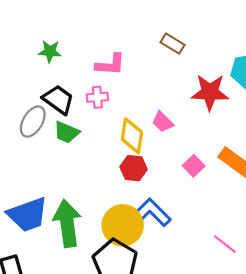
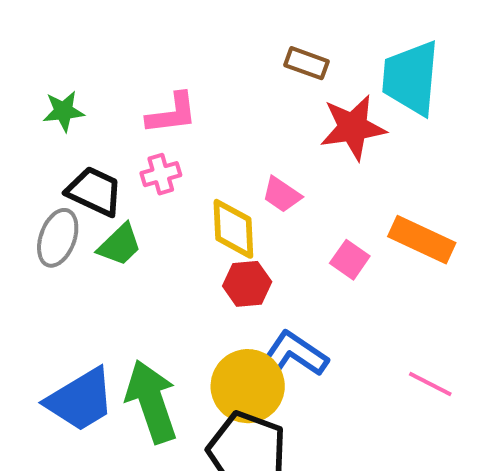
brown rectangle: (172, 44) -> (306, 63), moved
green trapezoid: (67, 132) -> (120, 245), turned -56

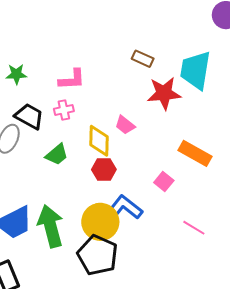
green trapezoid: (120, 245) -> (57, 155), moved
pink square: (350, 260) -> (164, 182), moved

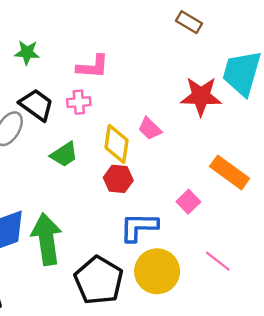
brown rectangle: (143, 59) -> (189, 22), moved
blue L-shape: (125, 207) -> (139, 227), turned -44
yellow circle: (100, 222) -> (157, 271), moved

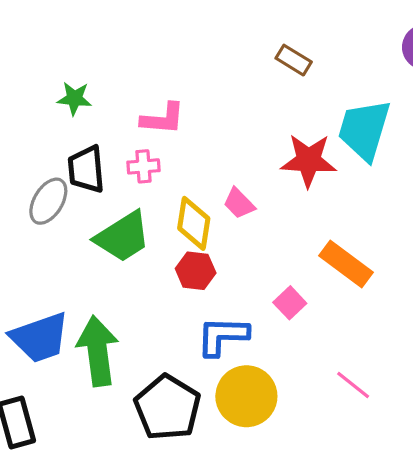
black trapezoid: (36, 105) -> (86, 169), turned -132
green trapezoid: (64, 154) -> (123, 237), size x1.5
pink line: (218, 261) -> (353, 385), moved

